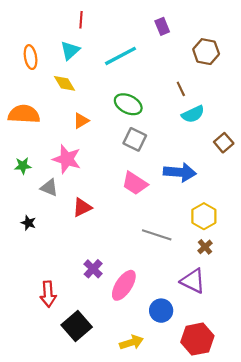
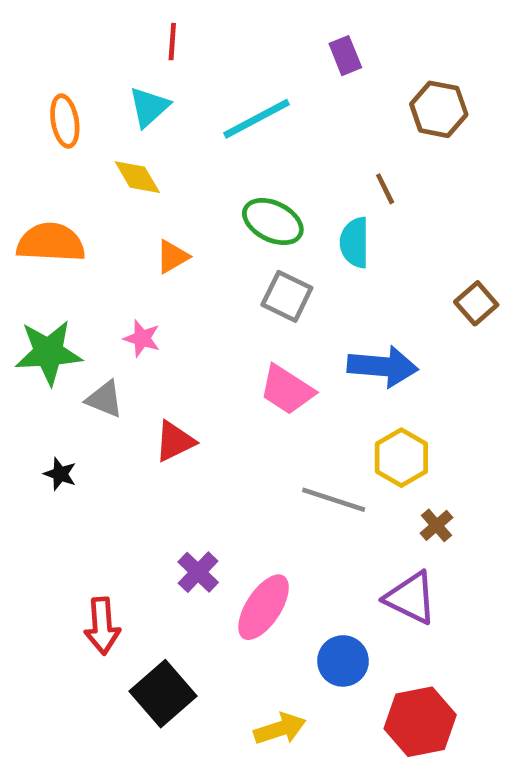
cyan semicircle: (193, 114) -> (355, 243), moved, turned 115
pink star: (67, 159) -> (142, 338), size x0.6
green star: (23, 166) -> (48, 352), size x1.8
yellow hexagon: (204, 216) -> (401, 458), moved

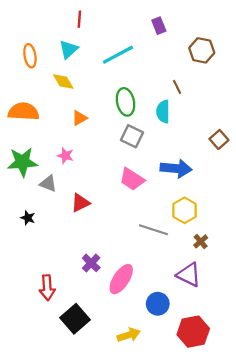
green ellipse: (273, 222) -> (126, 102), turned 52

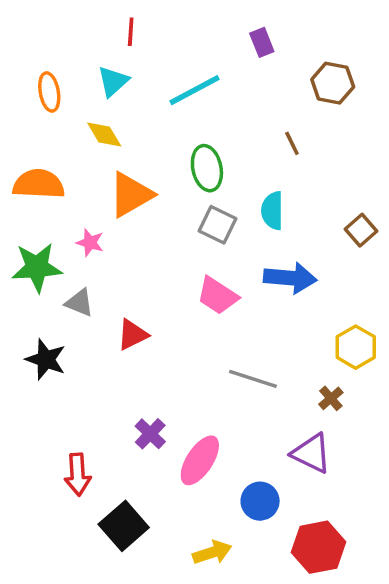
cyan semicircle: (163, 112) -> (272, 211), moved
orange triangle: (79, 118) -> (131, 195), size x1.8
pink star: (65, 156) -> (90, 243), moved
yellow hexagon: (185, 210) -> (356, 347), moved
black star: (28, 218) -> (46, 359), size x1.6

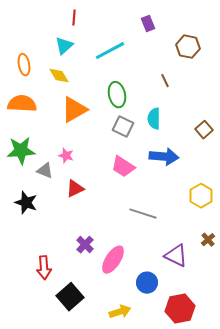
orange ellipse: (49, 92) -> (24, 65), moved
pink star: (90, 243) -> (66, 156), moved
brown cross: (331, 398) -> (208, 240), moved

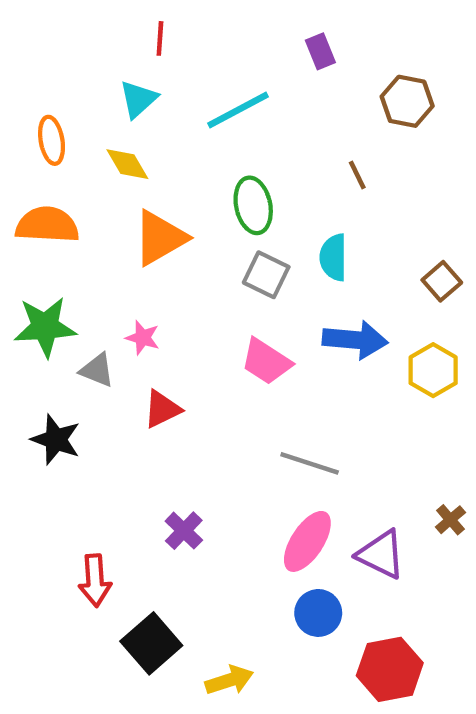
yellow hexagon: (201, 196) -> (433, 370), moved
pink ellipse: (113, 260) -> (307, 541), moved
yellow arrow: (120, 312) -> (229, 680), moved

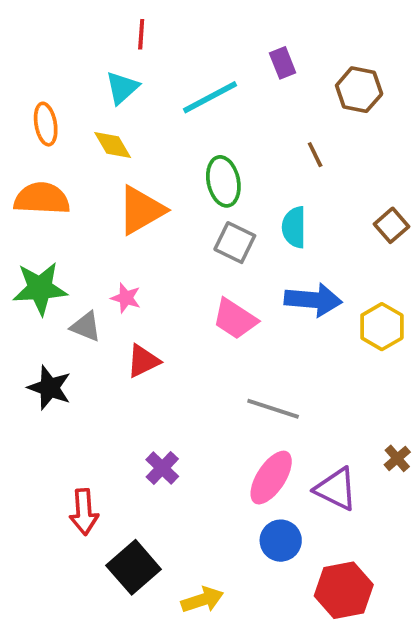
purple rectangle: (320, 51) -> (283, 63), moved
brown square: (442, 281) -> (392, 225), moved

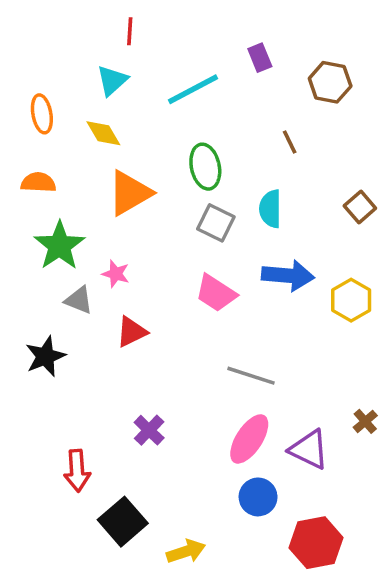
orange semicircle: (42, 199) -> (38, 182), size x0.7
green star: (40, 288) -> (59, 246), moved, turned -30
black star: (50, 388) -> (45, 356), turned 30

